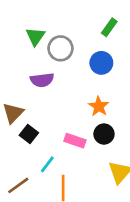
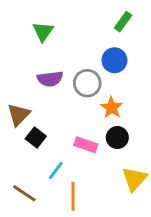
gray circle: (60, 48) -> (87, 83), moved
brown line: (18, 185) -> (24, 193), turned 70

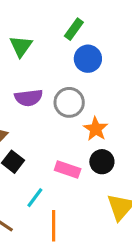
green rectangle: (123, 22) -> (74, 29), moved
blue circle: (114, 60) -> (88, 59), moved

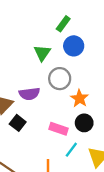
green triangle: (21, 46) -> (42, 53), moved
purple semicircle: (29, 98) -> (29, 94), moved
cyan line: (35, 198) -> (71, 150), moved

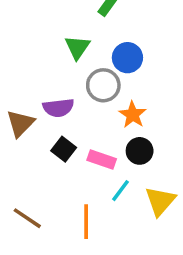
blue circle: (74, 46) -> (127, 58), moved
black square: (18, 123) -> (64, 149), moved

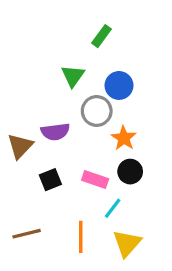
black square: (64, 149) -> (50, 180), moved, turned 30
yellow triangle: (160, 201) -> (127, 243), moved
brown line: (27, 218) -> (27, 234), turned -48

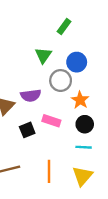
pink rectangle: (95, 180) -> (51, 121), moved
cyan line: (113, 208) -> (84, 147), moved, turned 56

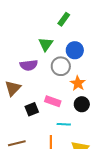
purple semicircle: (31, 95) -> (29, 65), moved
cyan line: (84, 147) -> (64, 124), moved

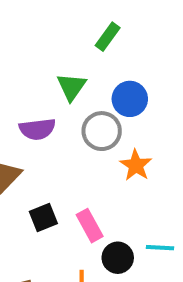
pink rectangle: (53, 101) -> (90, 226), moved, turned 42
black circle: (82, 104) -> (118, 258), moved
cyan line: (64, 124) -> (160, 248), moved

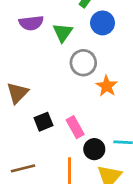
blue circle: (130, 99) -> (103, 23), moved
purple semicircle: (37, 129) -> (31, 23), moved

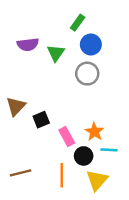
gray circle: (83, 63) -> (87, 74), moved
orange star: (107, 86) -> (94, 132), moved
black square: (44, 122) -> (41, 120), moved

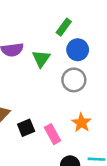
orange star: (94, 132) -> (81, 123), moved
pink rectangle: (67, 137) -> (52, 134), moved

